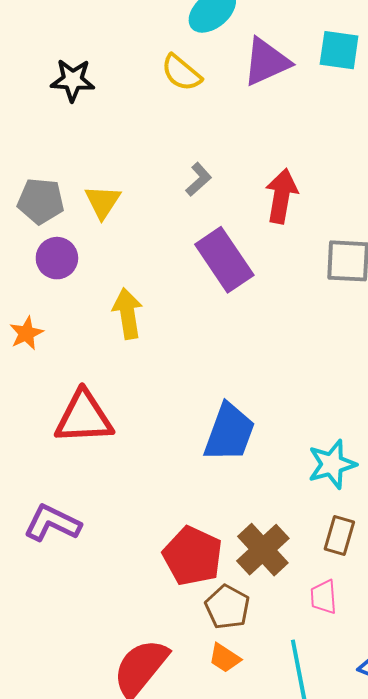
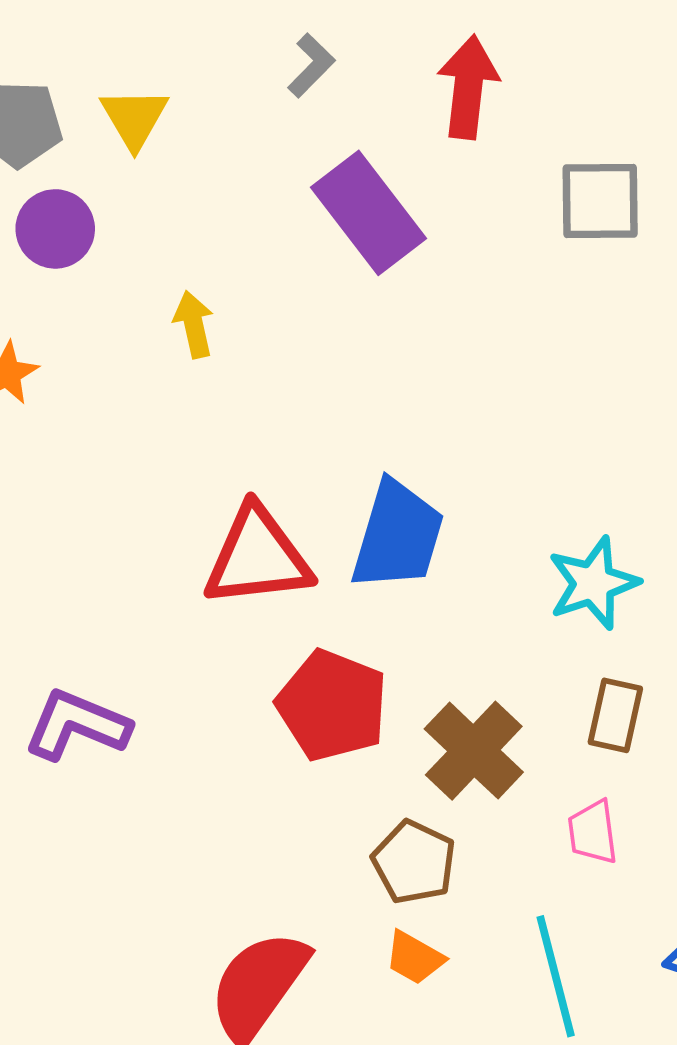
yellow arrow: (128, 314) -> (194, 324), size x0.7
red triangle: (84, 417) -> (258, 557), moved
red pentagon: (193, 556) -> (332, 705), moved

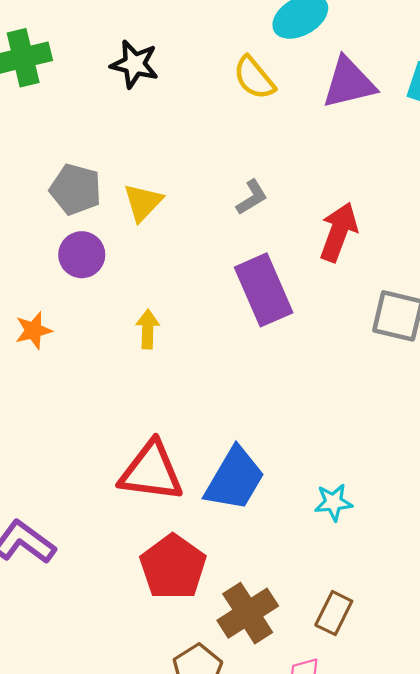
cyan star: (593, 583) -> (333, 502), moved, size x0.7

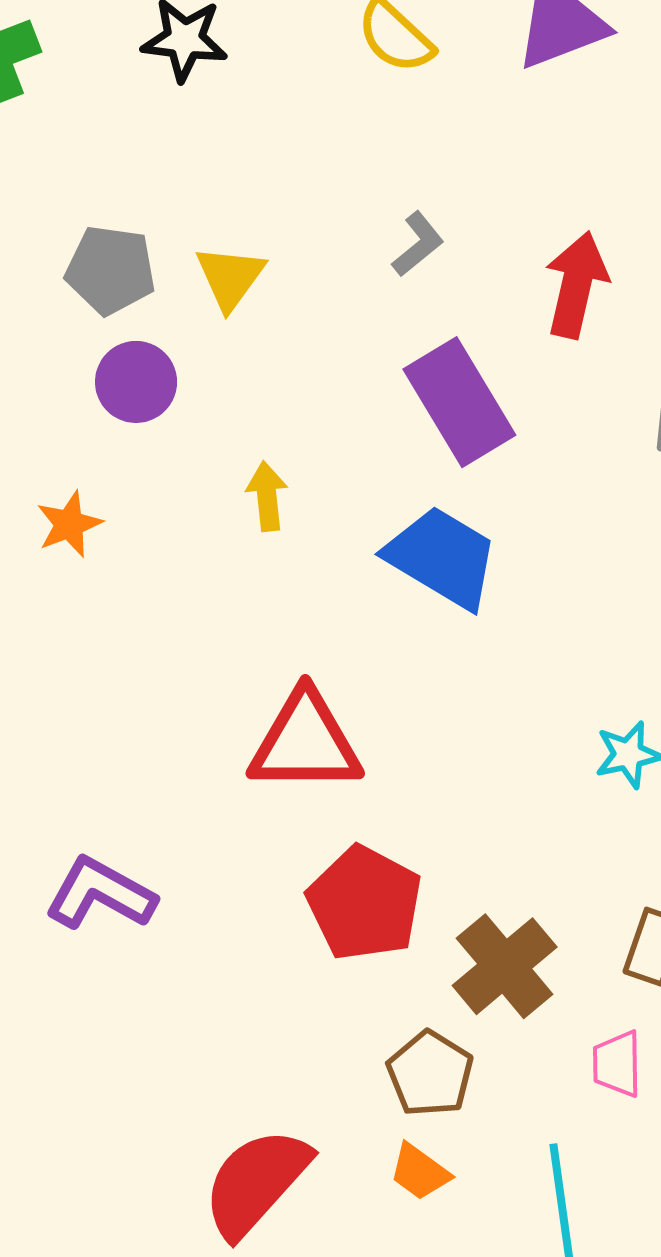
blue trapezoid: (235, 479) -> (442, 557), moved, turned -82

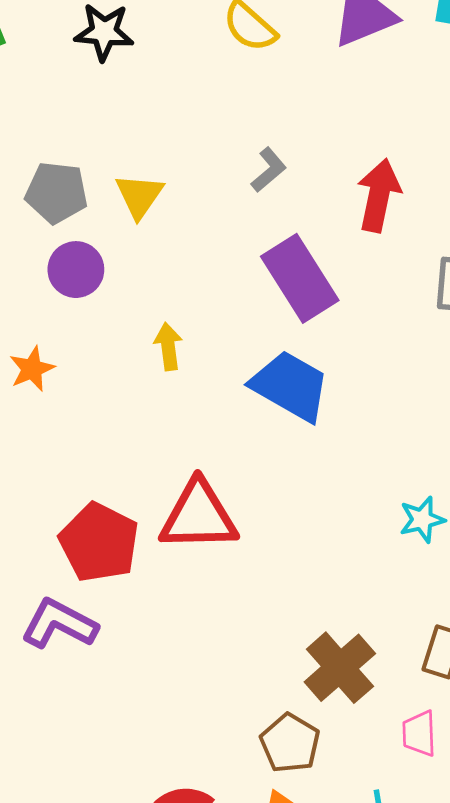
red pentagon: (365, 903) -> (99, 542), moved

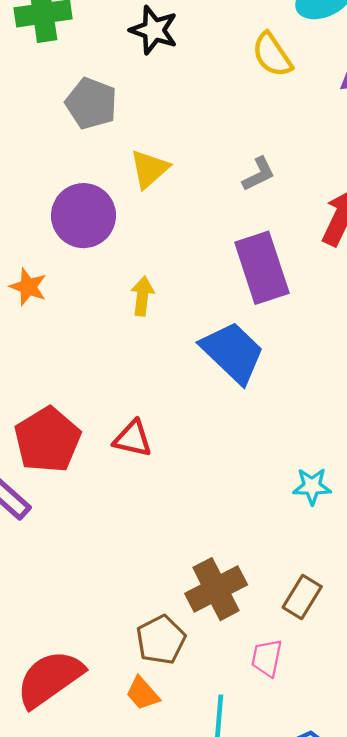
gray pentagon: (57, 193) -> (91, 103), moved
purple circle: (76, 270) -> (83, 216), size x1.4
orange star: (32, 369) -> (28, 287), turned 30
red triangle: (199, 516) -> (133, 439), size x0.6

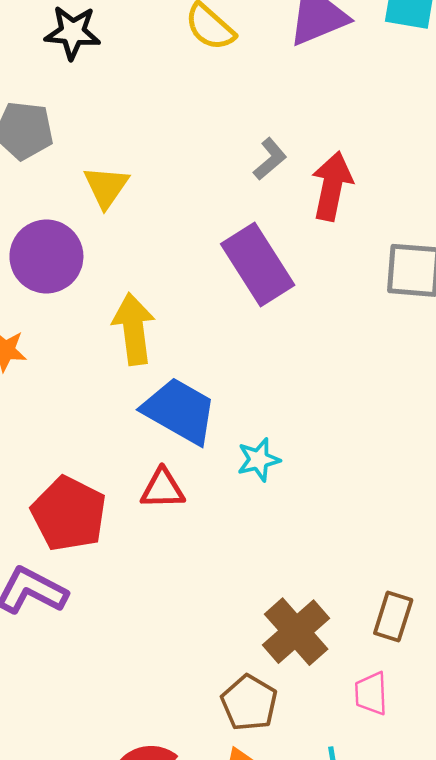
gray L-shape: (259, 174) -> (270, 159), moved
yellow arrow: (142, 296) -> (134, 329), size x1.6
blue trapezoid: (233, 352) -> (180, 411), moved
cyan star: (312, 486) -> (259, 460), moved

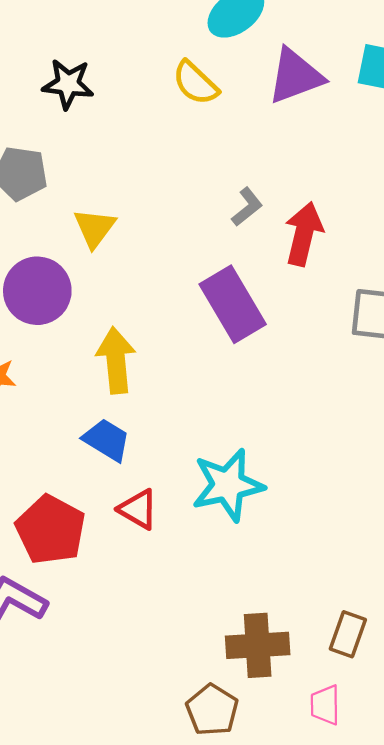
blue trapezoid: (180, 411) -> (107, 440), moved, size x0.7
cyan star: (259, 460) -> (228, 485), size x1.8
red triangle: (163, 489) -> (138, 509), turned 30
brown cross: (296, 632) -> (258, 645), turned 36

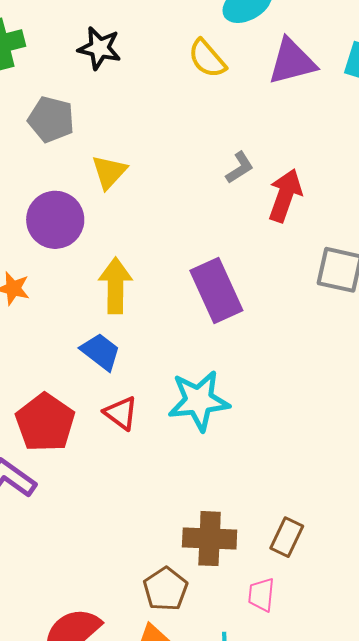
purple rectangle: (233, 304) -> (216, 291), moved

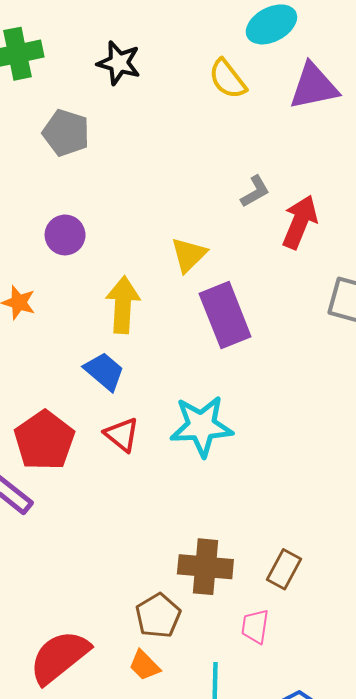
yellow triangle: (109, 172) -> (189, 255), moved
purple circle: (55, 220) -> (65, 235), size x0.7

